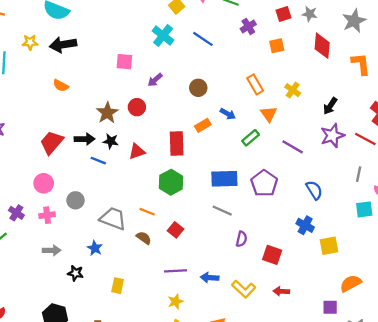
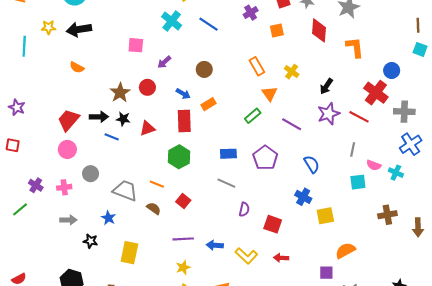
blue arrow: (228, 114) -> (183, 94), moved
blue rectangle: (224, 179) -> (228, 154), size x0.7
pink circle: (44, 183) -> (67, 149), moved
yellow rectangle: (118, 286) -> (129, 253), size x1.5

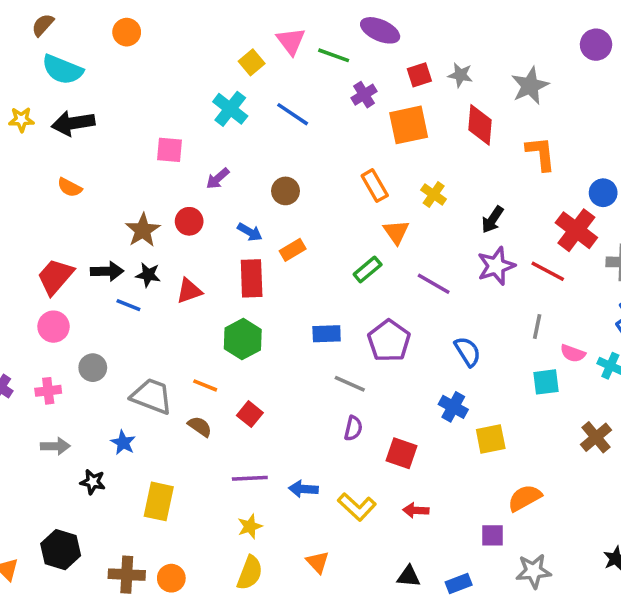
orange square: (277, 30) -> (409, 125), size x1.6
gray line: (226, 183) -> (350, 384), moved
brown cross: (387, 215) -> (596, 437), turned -30

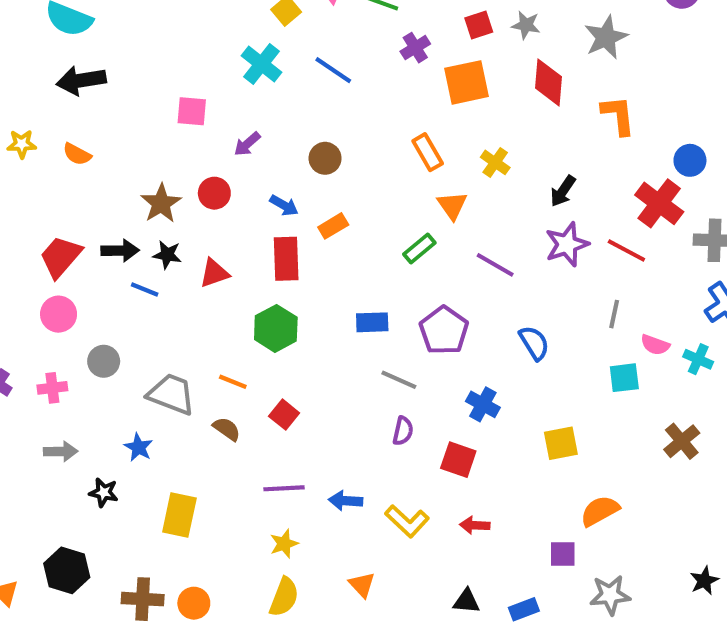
yellow star: (21, 120) -> (22, 144), moved
blue cross: (453, 407) -> (483, 404), moved

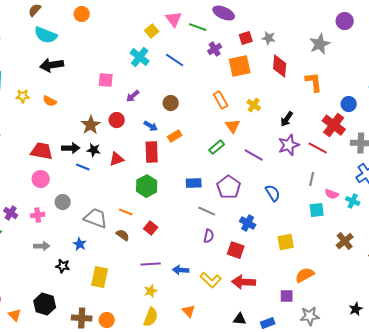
gray star: (606, 37) -> (320, 44), moved
red trapezoid: (61, 257) -> (42, 151), turned 60
red arrow: (475, 525) -> (244, 282), size x1.6

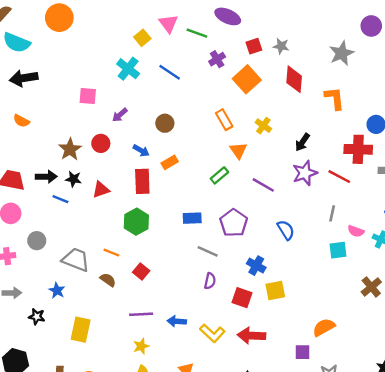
orange circle: (82, 14) -> (59, 18), size x1.5
orange square: (240, 66) -> (247, 79), turned -30
red cross: (334, 125) -> (358, 149), turned -35
yellow square: (286, 242) -> (275, 290), moved

